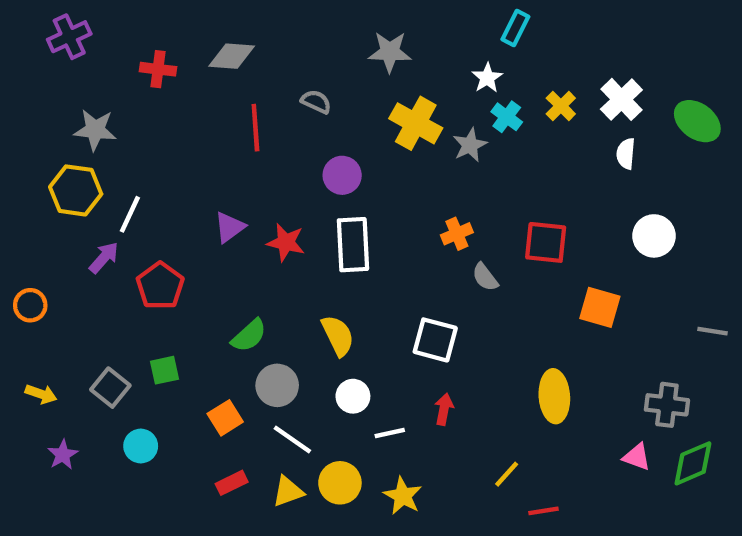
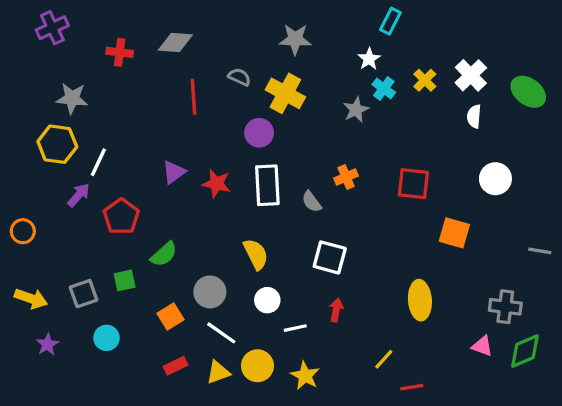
yellow cross: (416, 123) -> (285, 93), moved
gray semicircle: (485, 277) -> (312, 202), moved
green semicircle: (249, 336) -> (164, 254), moved
gray square: (110, 388) -> (84, 294), turned 32
yellow arrow: (41, 394) -> (31, 298), size x1.4

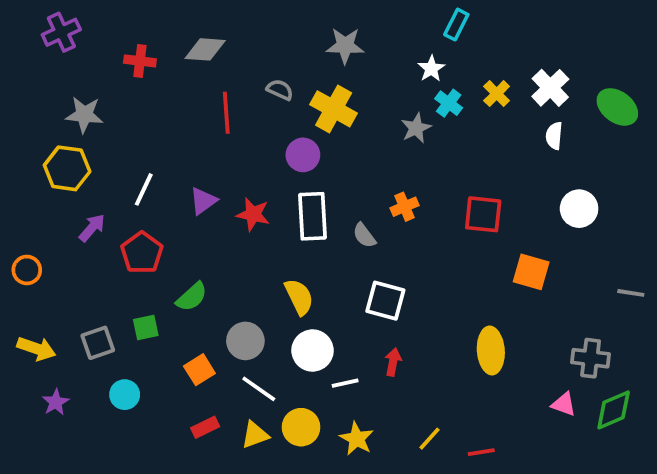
white line: (98, 162) -> (144, 189), moved
white circle: (267, 300) -> (313, 350), size x1.4
yellow line: (384, 359) -> (429, 439), moved

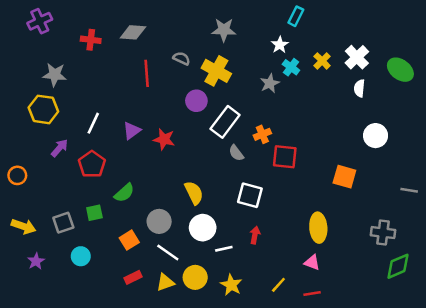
red square: (483, 214) -> (285, 157), moved
white rectangle: (313, 216) -> (225, 122), moved, turned 40
pink triangle: (564, 404) -> (312, 262), moved

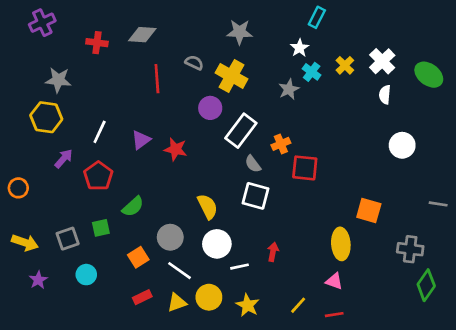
orange square: (344, 177) -> (369, 211), moved
white square: (250, 195) -> (256, 196), moved
green diamond: (398, 266) -> (426, 285), turned -32

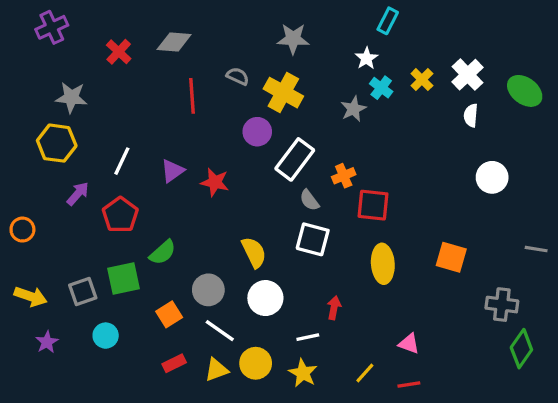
red cross: (97, 43) -> (119, 52), turned 36
green square: (101, 228) -> (124, 278), size x1.5
yellow ellipse: (341, 244) -> (383, 264), moved
white line: (240, 267) -> (308, 337), moved

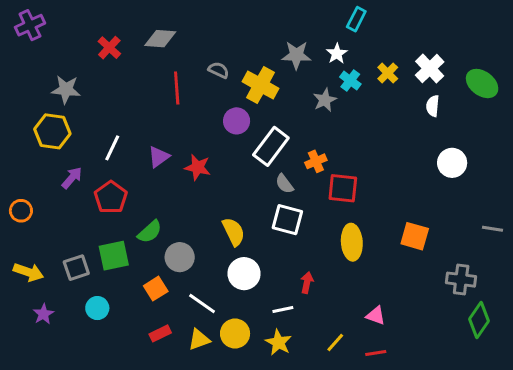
purple cross: (52, 27) -> (30, 25), moved
gray star: (293, 39) -> (296, 55), moved
gray circle: (208, 290) -> (180, 257), moved

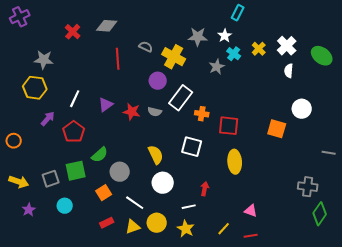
orange cross: (316, 161) -> (202, 114), moved, turned 32
gray semicircle: (284, 184) -> (155, 112), moved, turned -40
orange square: (415, 236) -> (277, 129), moved

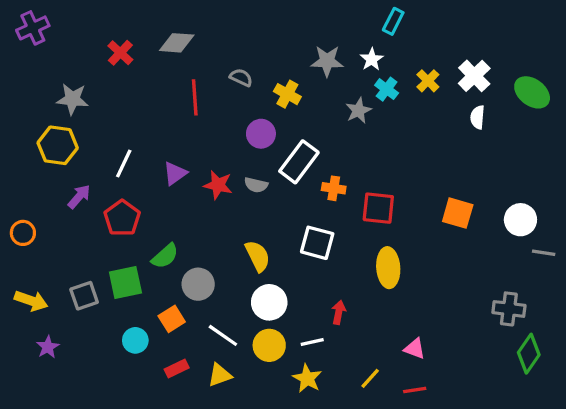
yellow cross: (174, 57) -> (287, 94), size x0.7
white circle: (302, 109) -> (520, 220), moved
cyan circle: (65, 206) -> (135, 340), moved
yellow circle: (157, 223) -> (269, 345), moved

